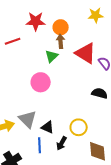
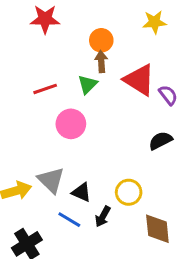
red star: (36, 21) -> (45, 19), moved
red line: (13, 41) -> (45, 89), moved
black semicircle: (100, 93) -> (161, 141), turned -42
blue line: (40, 145) -> (69, 220), turned -56

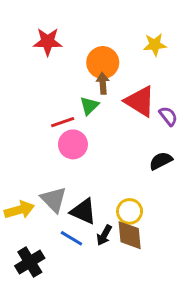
orange circle: (101, 40) -> (103, 63), size x1.4
red line: (45, 89) -> (63, 122), moved
black triangle: (82, 192) -> (83, 211), size x1.4
brown diamond: (157, 229) -> (130, 235), moved

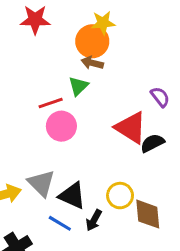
yellow star: (155, 45) -> (103, 23), moved
brown arrow: (103, 83) -> (92, 63), turned -72
red triangle: (140, 101) -> (131, 128), moved
brown diamond: (130, 235) -> (148, 214), moved

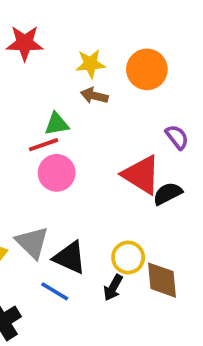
yellow star: (103, 23) -> (90, 64), moved
orange circle: (92, 41) -> (147, 69), moved
green triangle: (78, 86) -> (57, 124), moved, turned 35
black arrow: (94, 220) -> (113, 288), moved

